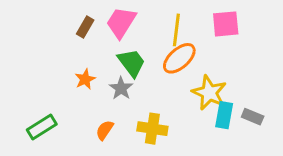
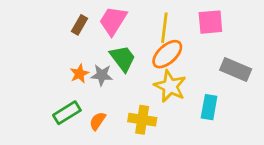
gray star: (121, 88) -> (102, 75), moved, turned -30
yellow star: (209, 93) -> (170, 86), moved
gray rectangle: (253, 117) -> (236, 69), moved, size x1.5
green rectangle: (42, 127) -> (67, 113), moved

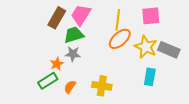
brown rectangle: (79, 25) -> (57, 18), size x1.5
green trapezoid: (123, 58) -> (74, 35), moved, turned -70
orange star: (79, 74) -> (57, 64), moved
yellow star: (170, 86) -> (146, 47), moved

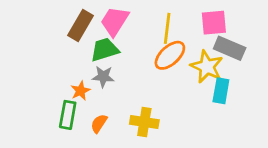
gray rectangle: (169, 50) -> (230, 48), moved
cyan rectangle: (150, 77) -> (221, 91), moved
green rectangle: (48, 81) -> (68, 115), turned -48

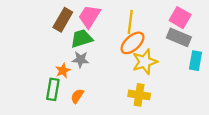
pink square: (214, 23) -> (180, 18), moved, turned 35
yellow star: (207, 67) -> (145, 62), moved, turned 30
cyan rectangle: (221, 91) -> (195, 61), moved
yellow cross: (144, 122) -> (139, 95), moved

